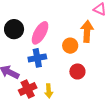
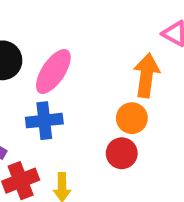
orange circle: (70, 46) -> (132, 118), moved

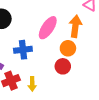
pink ellipse: (53, 71) -> (48, 28), moved

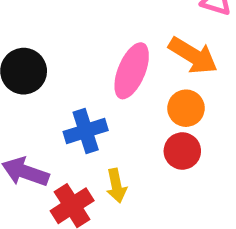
orange arrow: (75, 26) -> (193, 56), turned 125
yellow arrow: (32, 84) -> (116, 186), moved

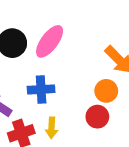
pink ellipse: (132, 71) -> (50, 41), moved

